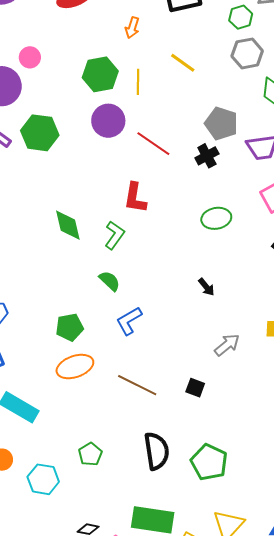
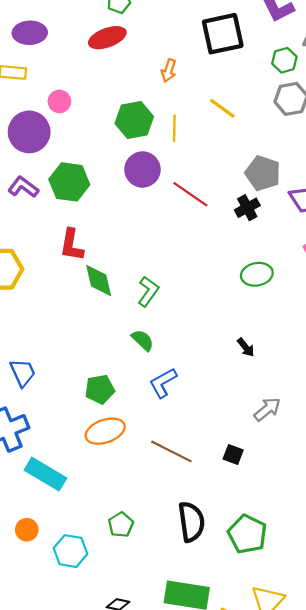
red L-shape: (135, 198) -> (72, 245), moved

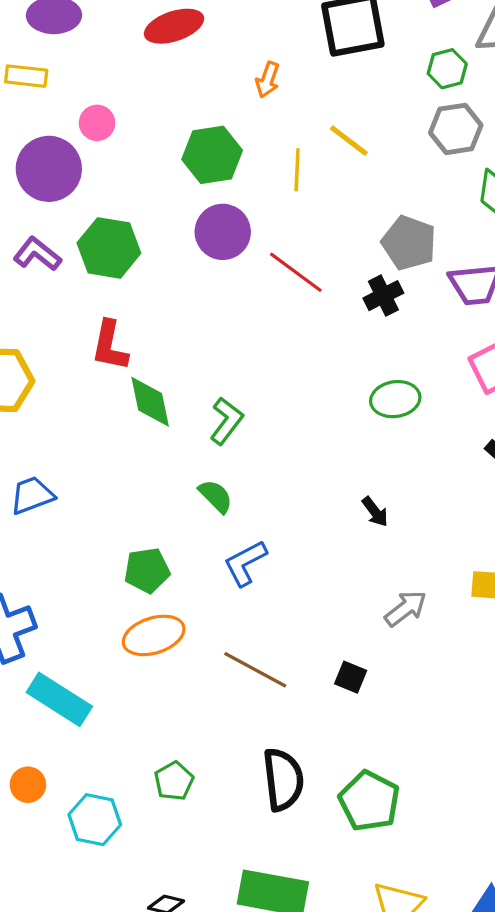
yellow line: (174, 128) -> (297, 170), moved
blue trapezoid: (23, 373) -> (32, 495), moved, turned -88

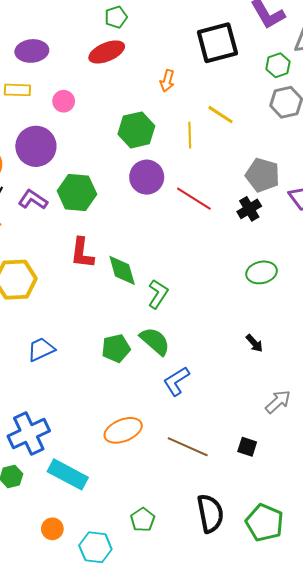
pink circle: (97, 123) -> (64, 101), moved
green diamond: (150, 402) -> (122, 270), moved
green semicircle: (216, 496) -> (155, 341), size x1.4
green pentagon: (147, 570) -> (116, 348), moved

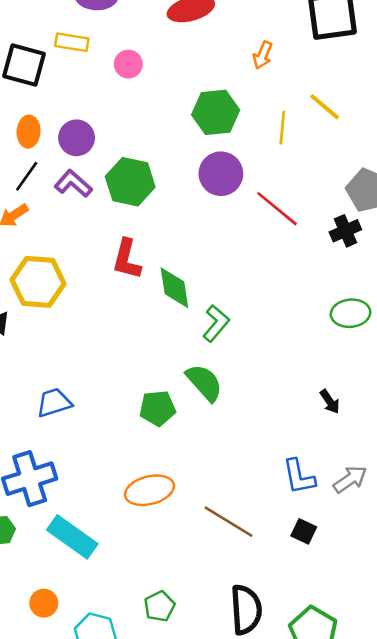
purple circle: (36, 146) -> (77, 138), moved, size x0.7
green pentagon: (116, 348) -> (157, 408), moved
blue trapezoid: (41, 349) -> (54, 403), moved
blue L-shape: (176, 381) -> (299, 477), moved, turned -76

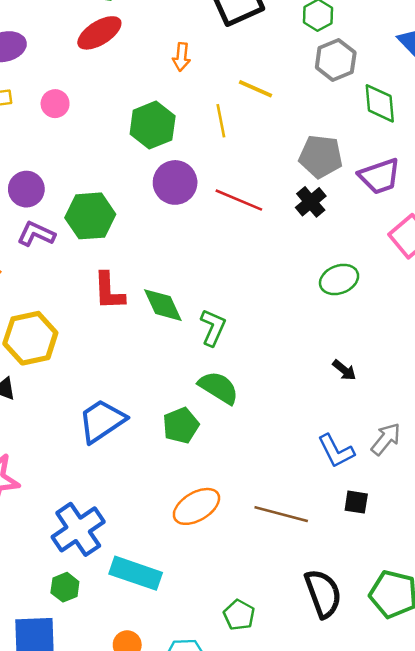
blue trapezoid: (54, 403) -> (102, 421), moved, size x1.4

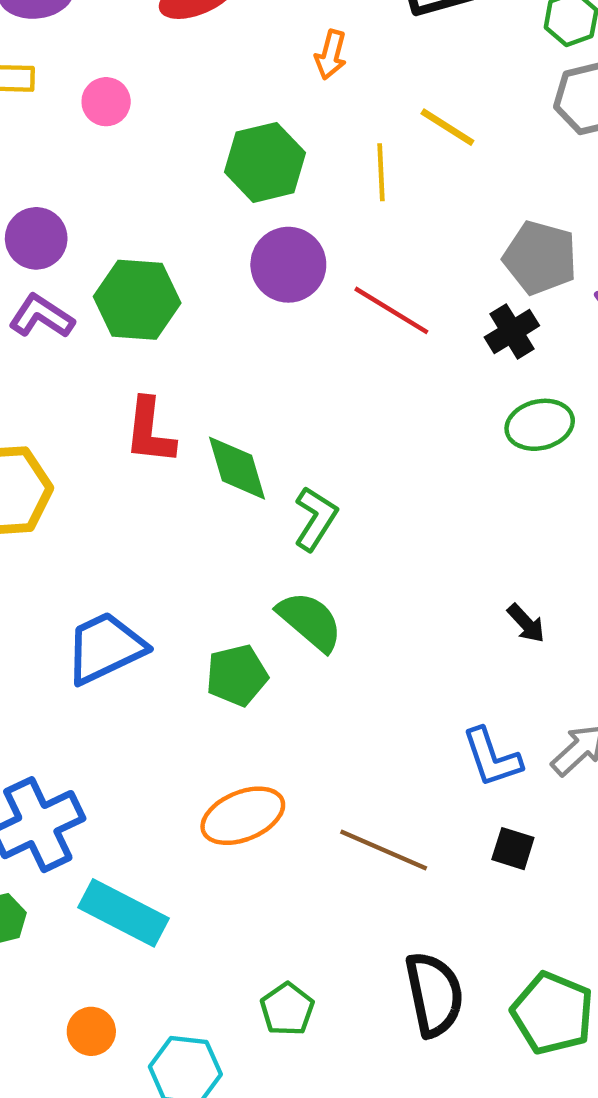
green ellipse: (339, 279) -> (540, 425), moved

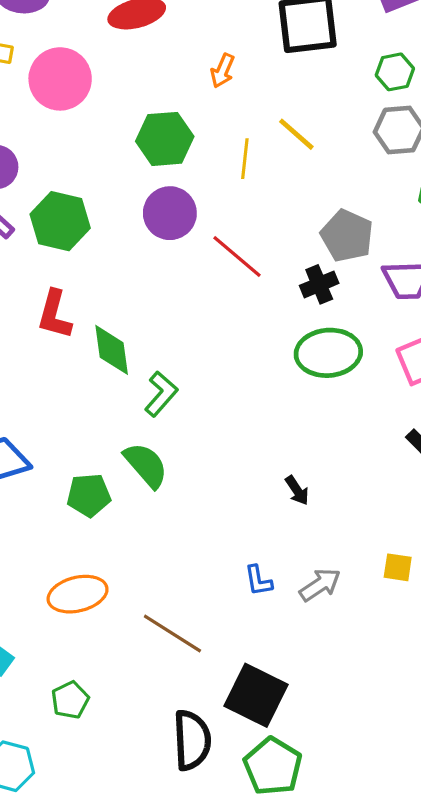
pink circle: (106, 102) -> (60, 79), size x1.8
green ellipse: (540, 425) -> (328, 353), size x1.4
blue L-shape: (492, 757) -> (258, 581), size x0.7
black square: (513, 849) -> (256, 695), moved, size x2.0
green pentagon: (287, 1009) -> (70, 700), moved

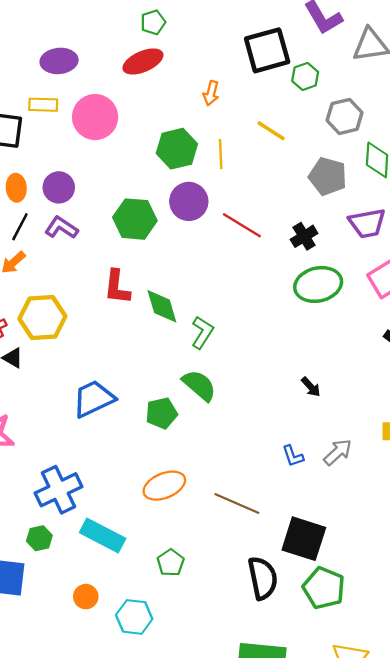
green hexagon: (395, 72) -> (305, 76), moved
yellow line: (245, 159) -> (221, 154), moved
green hexagon: (60, 221) -> (135, 219), moved
gray pentagon: (347, 236) -> (328, 176), moved

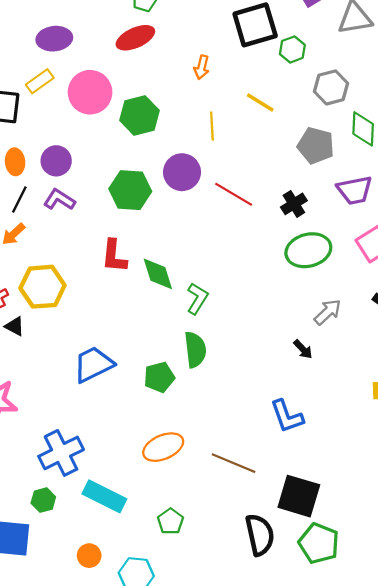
yellow rectangle: (43, 105) -> (40, 81), turned -36
green hexagon: (177, 149) -> (139, 115), moved
green semicircle: (199, 385) -> (195, 350), turned 44
gray arrow: (338, 452) -> (328, 312), moved
blue L-shape: (293, 456) -> (287, 416), size x1.6

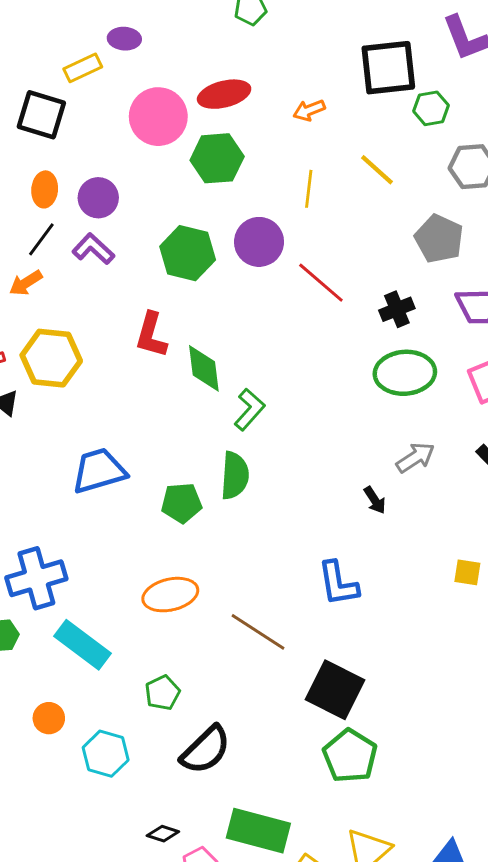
red ellipse: (135, 38) -> (224, 94), moved
purple ellipse: (54, 39) -> (124, 39), size x0.7
orange arrow: (202, 67) -> (309, 110), turned 45
yellow rectangle: (40, 81) -> (83, 68), moved
black semicircle: (260, 535) -> (206, 750), moved, turned 48

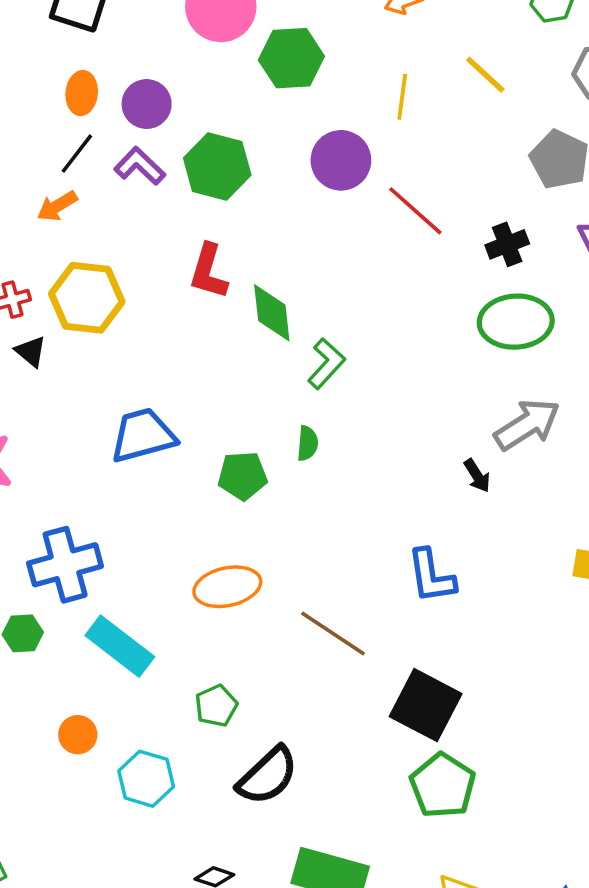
green hexagon: (188, 253) -> (217, 166), moved
gray arrow: (416, 457) -> (527, 425), size x1.4
green semicircle: (235, 475) -> (307, 443), size x0.6

